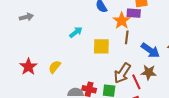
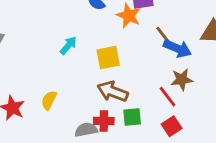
brown line: (127, 37) -> (163, 35), moved, turned -32
brown arrow: (122, 73) -> (113, 92), moved, turned 90

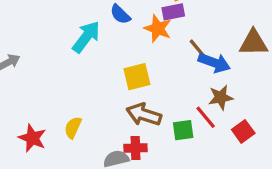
cyan arrow: (68, 45) -> (86, 37), moved, size x1.5
green square: (132, 117) -> (183, 130), moved
red square: (172, 126) -> (243, 131), moved

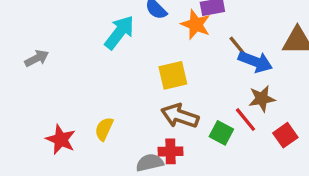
green square: (183, 130) -> (221, 133), turned 35

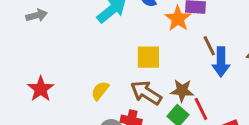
blue arrow: (255, 62) -> (221, 62), turned 56
brown star: (262, 99) -> (182, 91), moved
yellow semicircle: (104, 129) -> (100, 91), moved

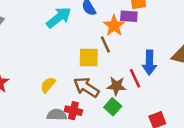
brown line: (209, 46) -> (105, 45), moved
red line: (201, 109) -> (135, 78), moved

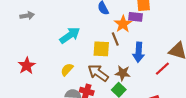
cyan arrow: (59, 18) -> (70, 35), moved
blue arrow: (149, 63) -> (139, 52), moved
red line: (135, 78) -> (162, 69), moved, turned 70

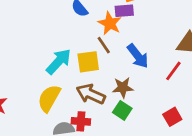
cyan arrow: (70, 35) -> (59, 62), moved
blue arrow: (139, 52) -> (138, 56), turned -30
yellow semicircle: (67, 70) -> (49, 98), size x1.5

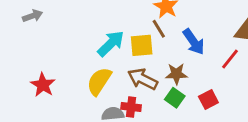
red square: (172, 117) -> (208, 100), moved

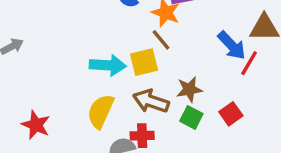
blue arrow: (194, 42) -> (232, 45), moved
cyan arrow: (111, 44) -> (108, 65), turned 56

